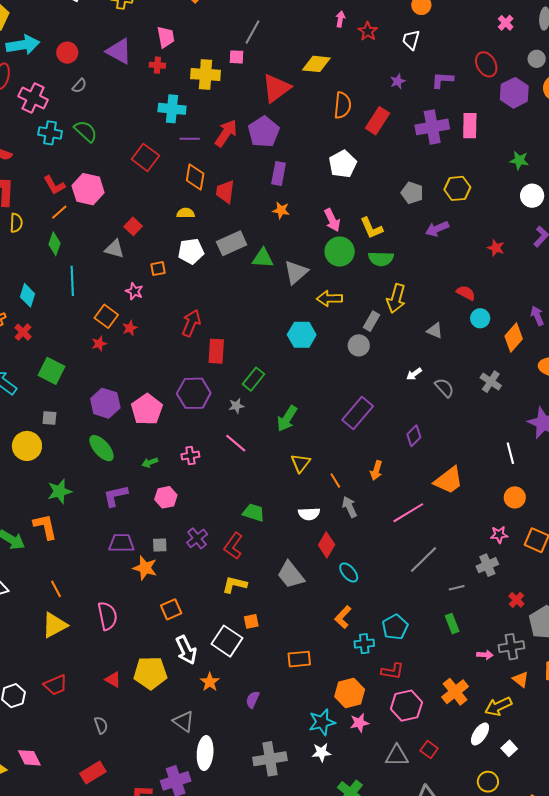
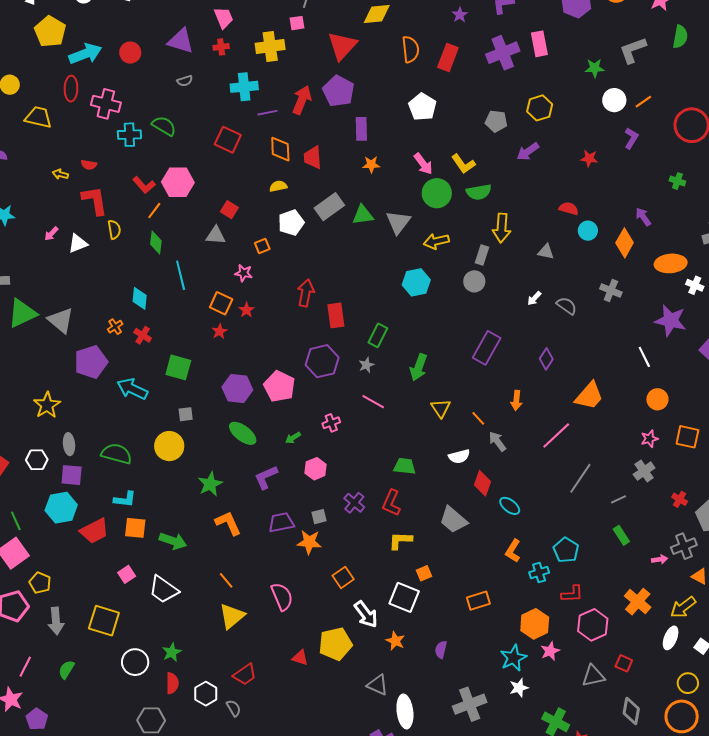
gray semicircle: (79, 86) -> (185, 81), moved, turned 42
orange L-shape: (45, 527) -> (228, 523), moved
gray semicircle: (101, 725) -> (234, 708), moved

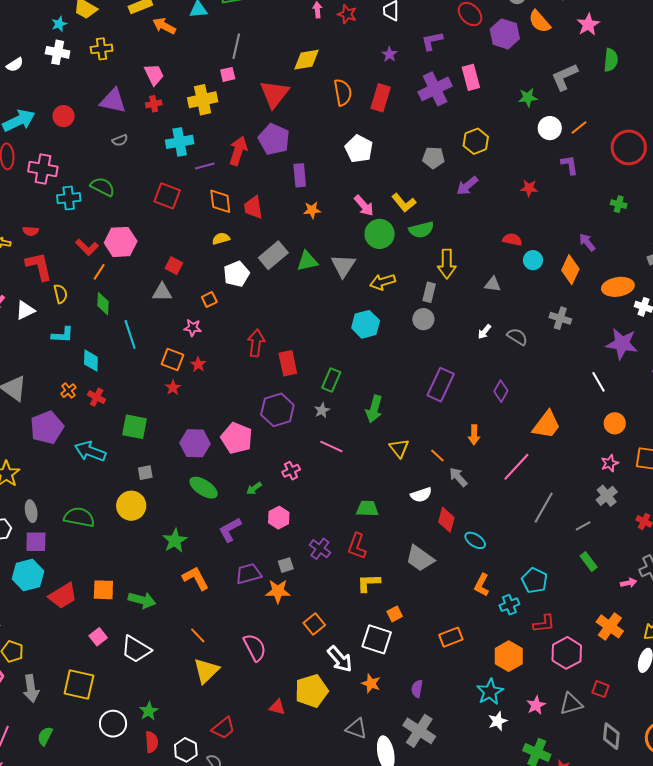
purple L-shape: (631, 138) -> (569, 165), turned -35
cyan L-shape: (125, 499) -> (63, 335), moved
pink star: (550, 651) -> (536, 705), moved
gray cross: (470, 704) -> (419, 731), moved, turned -32

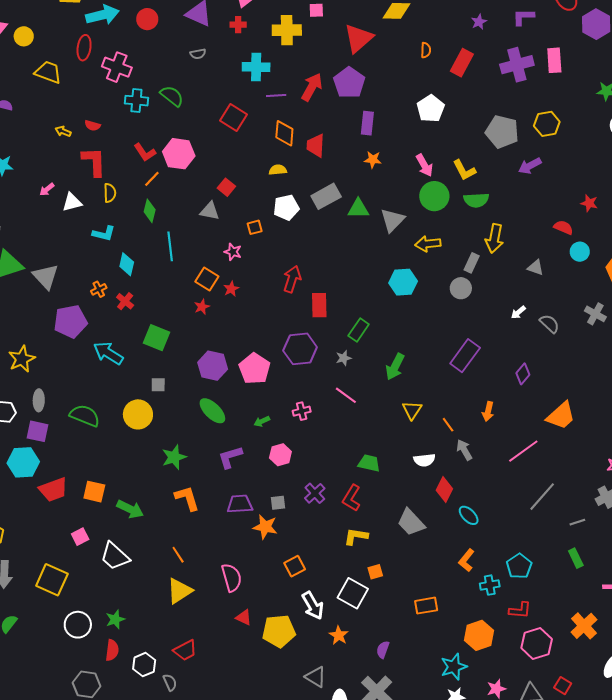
orange semicircle: (343, 92) -> (426, 50), size x0.6
gray pentagon: (434, 158) -> (502, 132), size x1.5
red star: (529, 188) -> (589, 203), moved
red triangle: (277, 707) -> (244, 618), moved

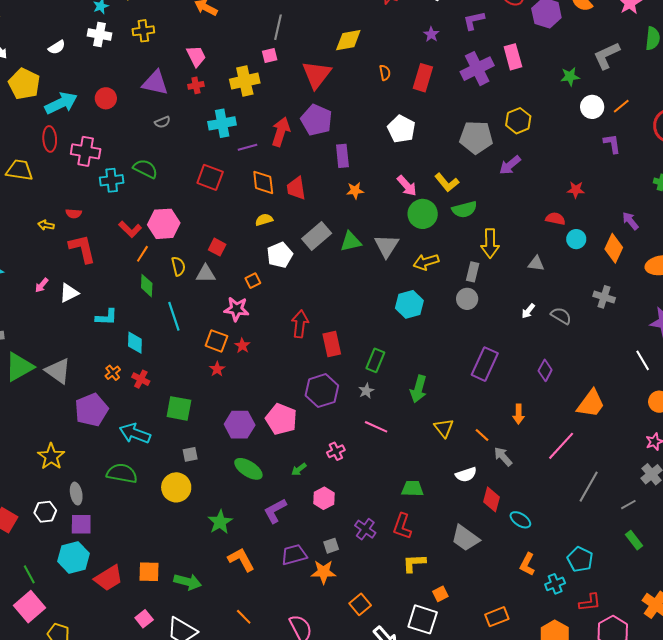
yellow semicircle: (110, 193) -> (178, 266), moved
pink star: (233, 252) -> (236, 309), size x1.4
green semicircle: (85, 416) -> (122, 473), moved

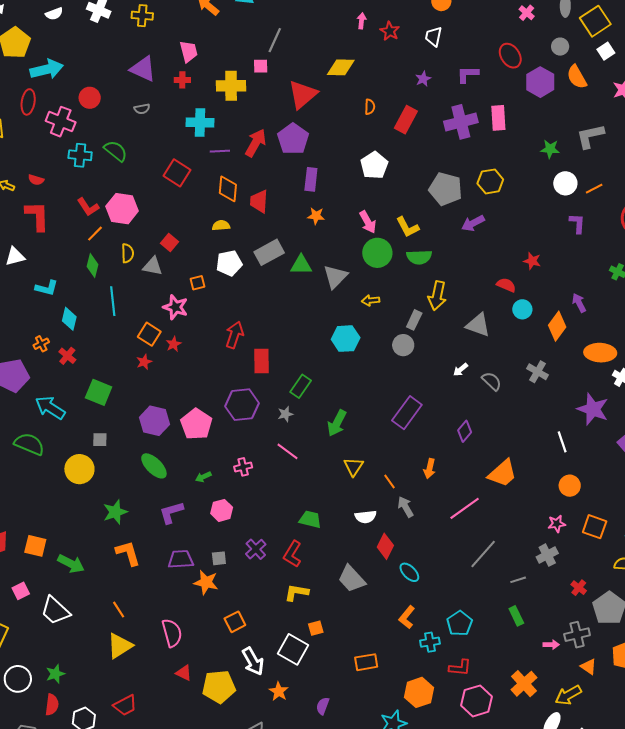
red circle: (106, 98) -> (90, 98), moved
yellow arrow: (426, 262) -> (371, 300), size x0.7
gray triangle: (536, 264) -> (478, 325), size x1.5

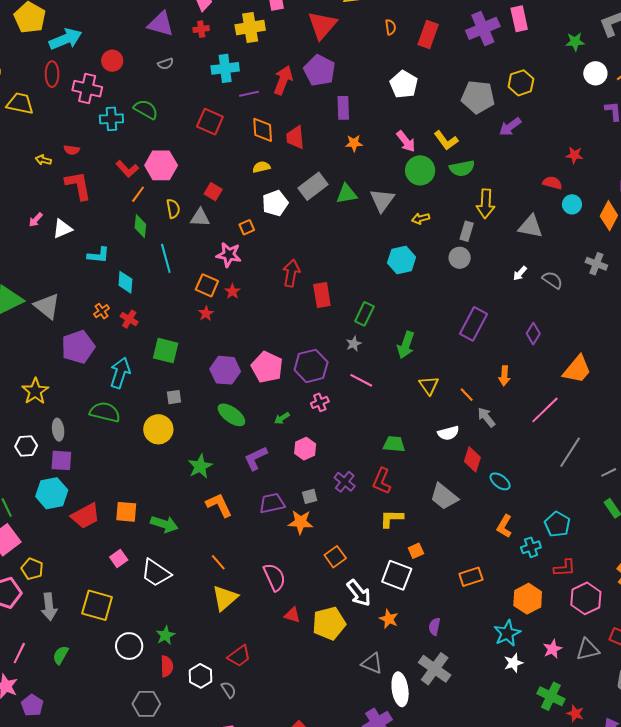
purple hexagon: (242, 405) -> (311, 366), moved
cyan arrow: (50, 408) -> (120, 373), turned 84

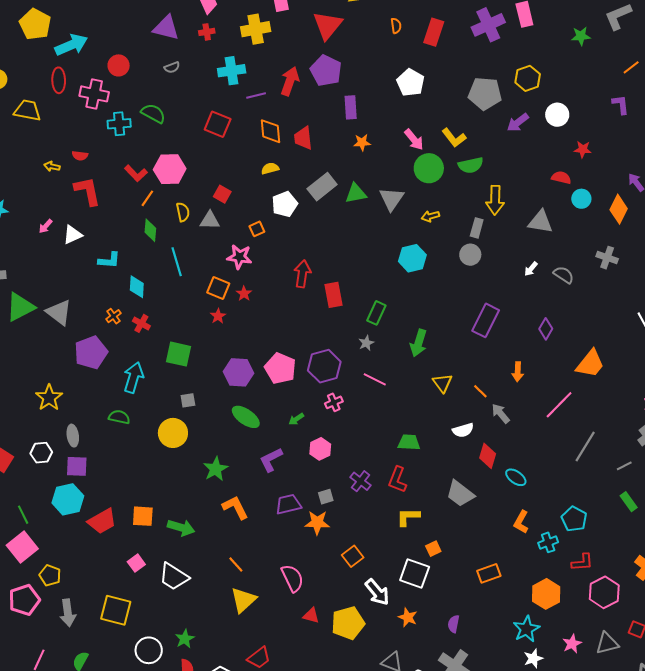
white circle: (595, 73) -> (557, 115), moved
green semicircle: (105, 412) -> (119, 417), size x0.7

